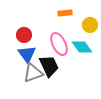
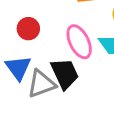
blue triangle: (27, 54) -> (18, 68), moved

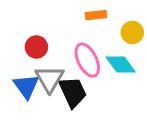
gray triangle: (41, 84) -> (49, 79), moved, turned -40

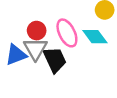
red circle: (36, 47) -> (37, 31), moved
blue triangle: (26, 86) -> (16, 55), turned 45

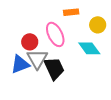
red circle: (37, 31) -> (30, 42), moved
pink ellipse: (67, 33) -> (55, 34), moved

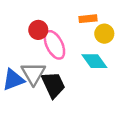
orange rectangle: (71, 12) -> (88, 19), moved
red circle: (30, 42) -> (38, 30), moved

